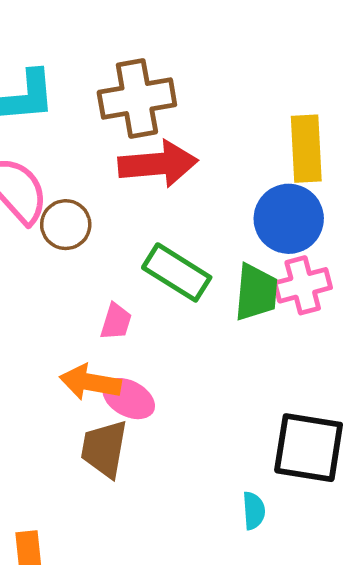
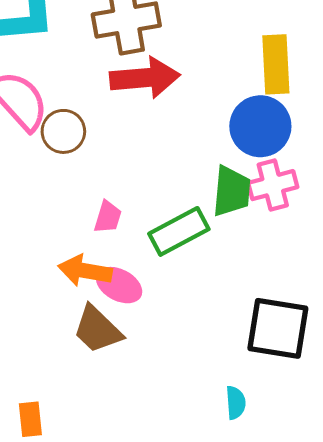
green rectangle: (177, 272) -> (179, 231), moved, turned -60
brown trapezoid: (104, 449) -> (97, 329), turned -56
cyan semicircle: (254, 511) -> (236, 403), moved

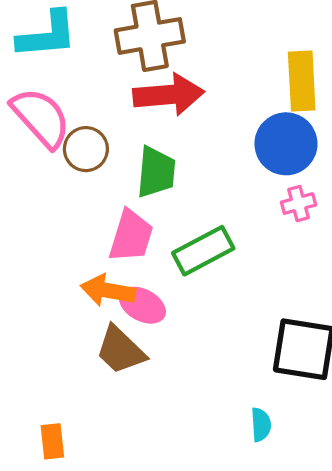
pink cross: (273, 185) -> (299, 204), size x0.7
green trapezoid: (232, 191) -> (156, 172), moved
pink trapezoid: (108, 217) -> (131, 236), size x1.6

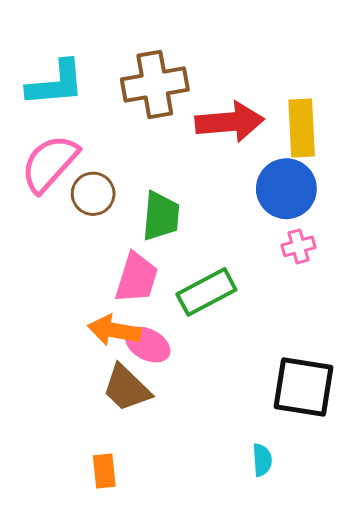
red arrow: (169, 95) -> (230, 122), moved
pink semicircle: (41, 118) -> (50, 163), turned -96
orange rectangle: (52, 441) -> (104, 471), moved

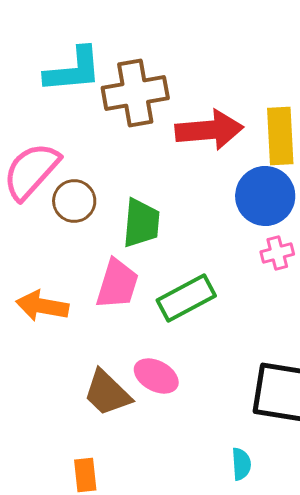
cyan L-shape: (56, 83) -> (73, 70), moved
orange arrow: (114, 330) -> (42, 306), moved
pink ellipse: (148, 345) -> (156, 376), moved

